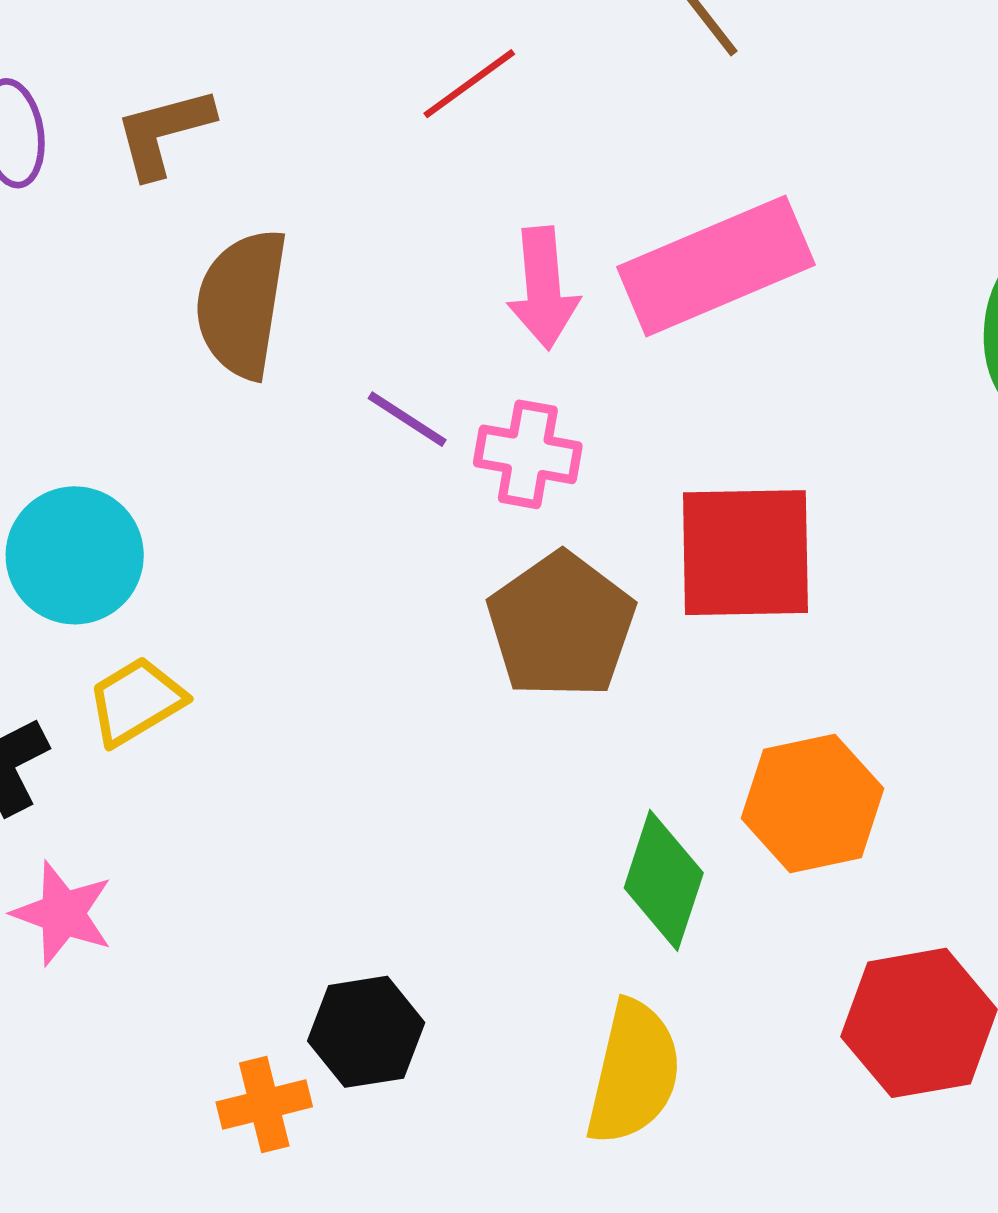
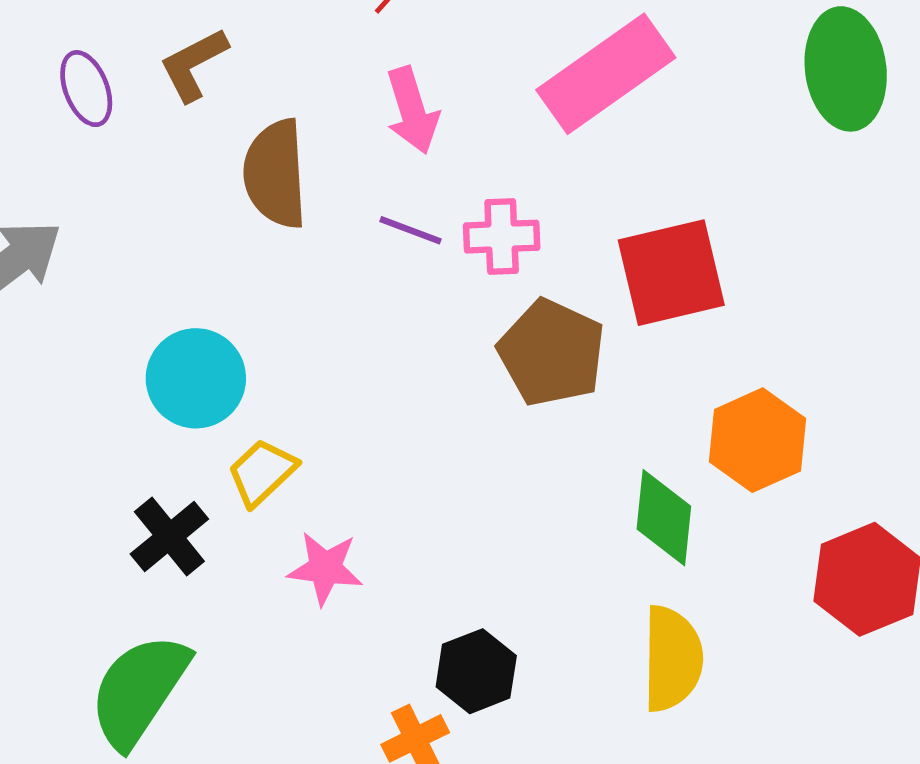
pink arrow: (543, 288) -> (412, 110), moved
pink star: (63, 913) -> (325, 568), moved

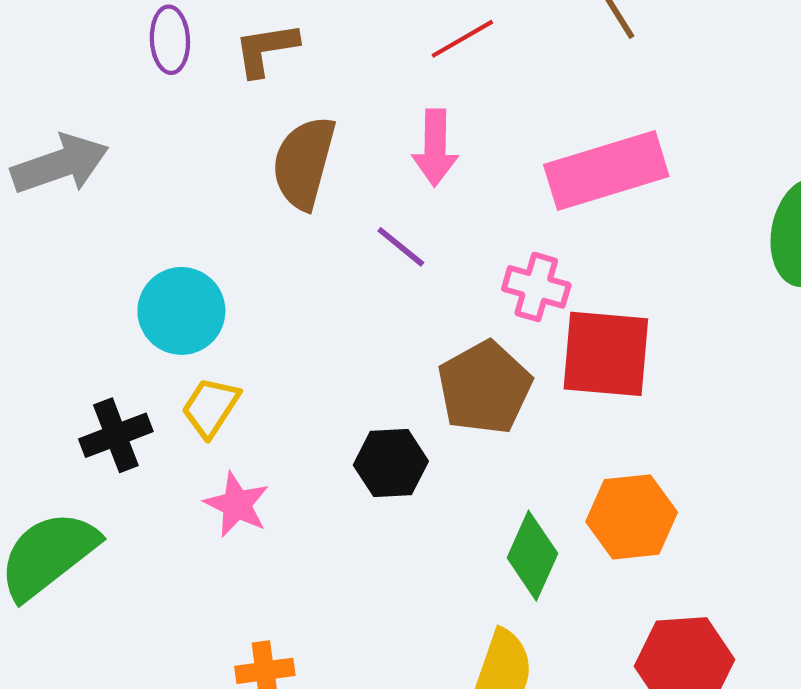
pink cross: (502, 237) -> (536, 287), moved
yellow trapezoid: (262, 472) -> (211, 407), turned -32
black hexagon: (476, 671) -> (391, 463), moved

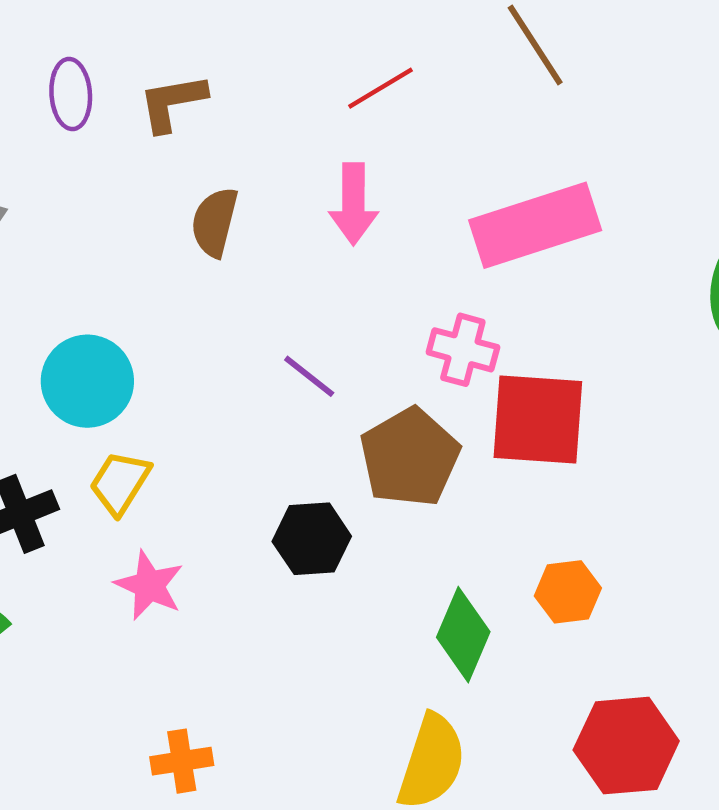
brown semicircle: (304, 163) -> (215, 222), size x0.7
purple line: (401, 247) -> (309, 376), moved
orange hexagon: (632, 517) -> (568, 592), size x0.7

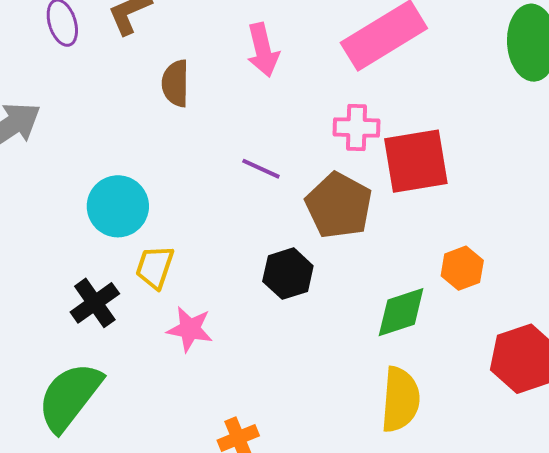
green diamond: (463, 635) -> (401, 312), turned 62

